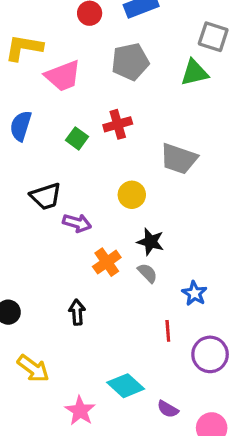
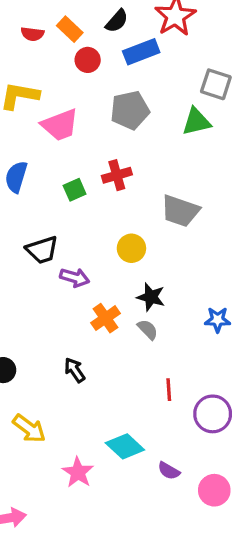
green square: (77, 138) -> (75, 190), turned 30
blue star: (194, 293) -> (218, 320), moved, turned -30
black arrow: (77, 312) -> (75, 370), turned -30

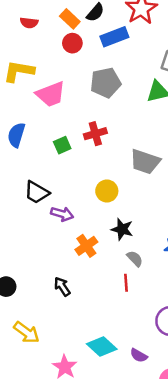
orange rectangle: (70, 29) -> (70, 19), moved
black trapezoid: (42, 250) -> (37, 192), turned 48
gray semicircle: (148, 329) -> (135, 259), moved
red line: (169, 390) -> (126, 283), moved
purple semicircle: (169, 471) -> (139, 355), moved

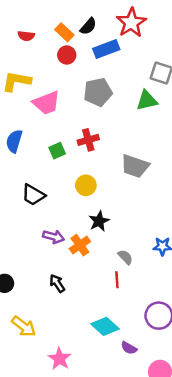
yellow circle: (107, 191) -> (86, 185), moved
purple arrow: (62, 214) -> (54, 237), moved
black star: (122, 229) -> (99, 221), moved, turned 30
cyan diamond: (102, 346) -> (105, 326), moved

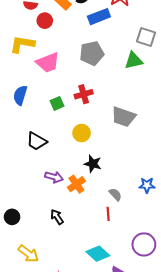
red circle: (67, 55) -> (45, 21), moved
black star: (99, 221) -> (93, 164), turned -30

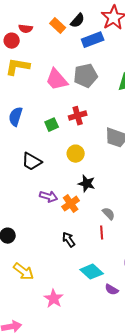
red circle: (45, 21) -> (12, 41), moved
pink trapezoid: (48, 63) -> (57, 80), moved, turned 70
black arrow: (57, 217) -> (69, 240), moved

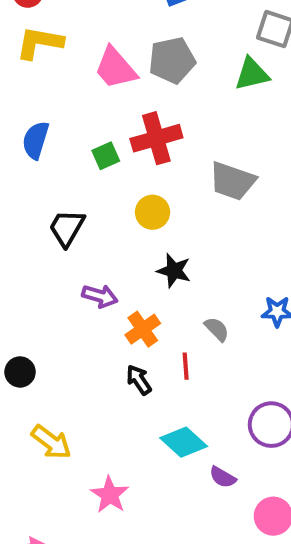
red cross: (78, 116) -> (156, 138), size x1.4
black trapezoid: (32, 162) -> (67, 228), turned 90
orange cross: (71, 204) -> (143, 329), moved
red line: (102, 233) -> (186, 366), moved

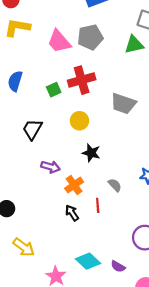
cyan diamond: (184, 442) -> (88, 261), moved

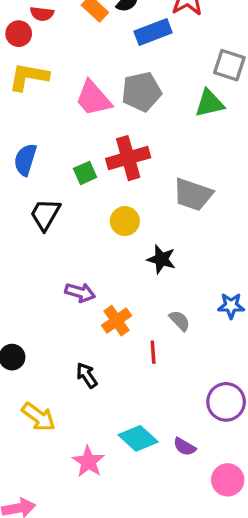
black trapezoid: (32, 129) -> (45, 214), moved
black star: (91, 153) -> (161, 259), moved
black arrow: (72, 213) -> (87, 375), moved

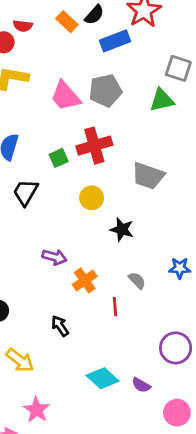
pink star: (88, 462) -> (37, 410), moved

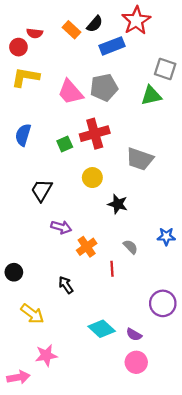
black trapezoid: (26, 192) -> (42, 190), moved
pink star: (37, 410) -> (46, 355), turned 30
pink circle: (177, 413) -> (136, 362), moved

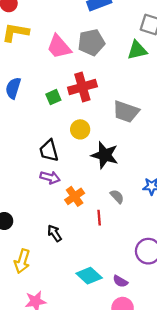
black trapezoid: (42, 190) -> (49, 151), moved, turned -45
black star: (118, 204) -> (105, 155), size x1.4
yellow arrow: (32, 314) -> (22, 261), turned 70

